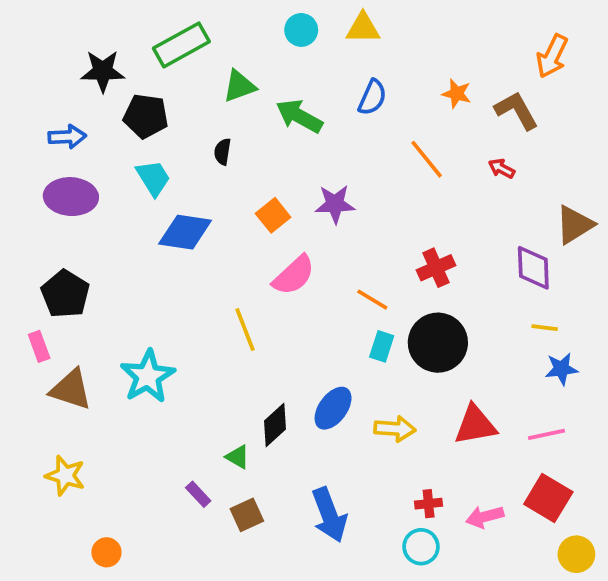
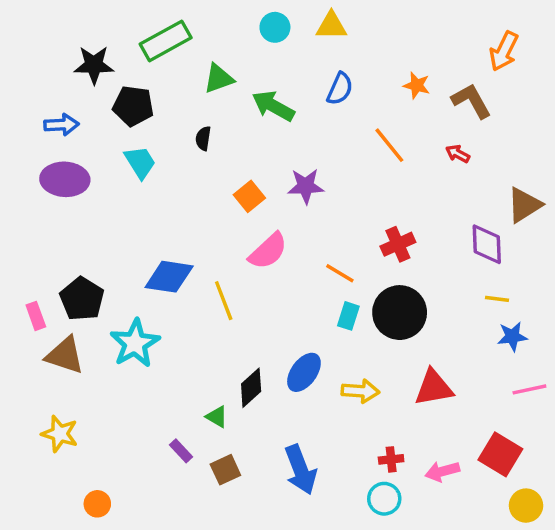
blue diamond: (185, 232) -> (169, 277), moved
black pentagon: (65, 294) -> (82, 299), moved
pink line: (546, 434) -> (529, 389), moved

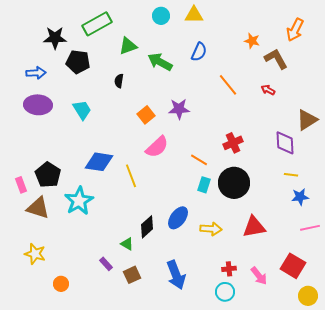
orange star: (417, 85) -> (252, 41), moved
cyan trapezoid: (140, 162) -> (82, 110), moved
pink arrow: (442, 471) -> (259, 276), turned -114
orange circle: (97, 504) -> (61, 284), moved

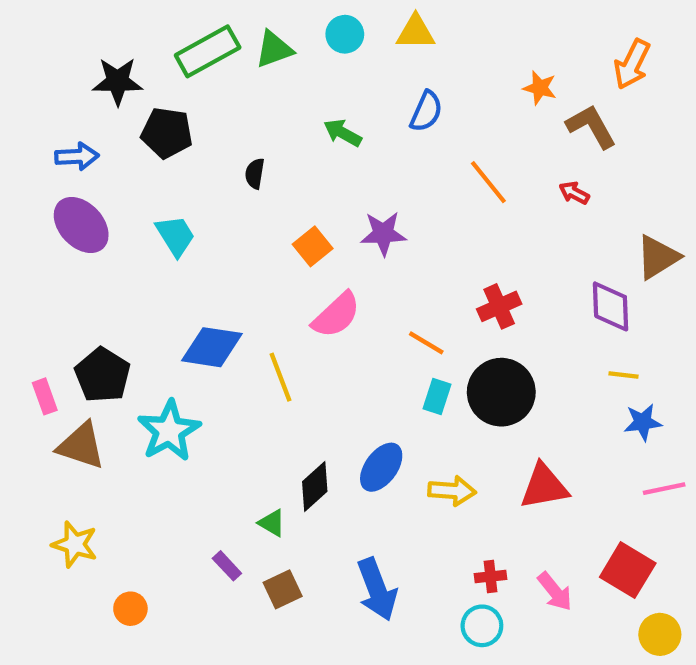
green triangle: (128, 46) -> (274, 49), moved
green arrow: (160, 62) -> (343, 133), size x0.7
purple ellipse: (38, 105) -> (81, 225), turned 44

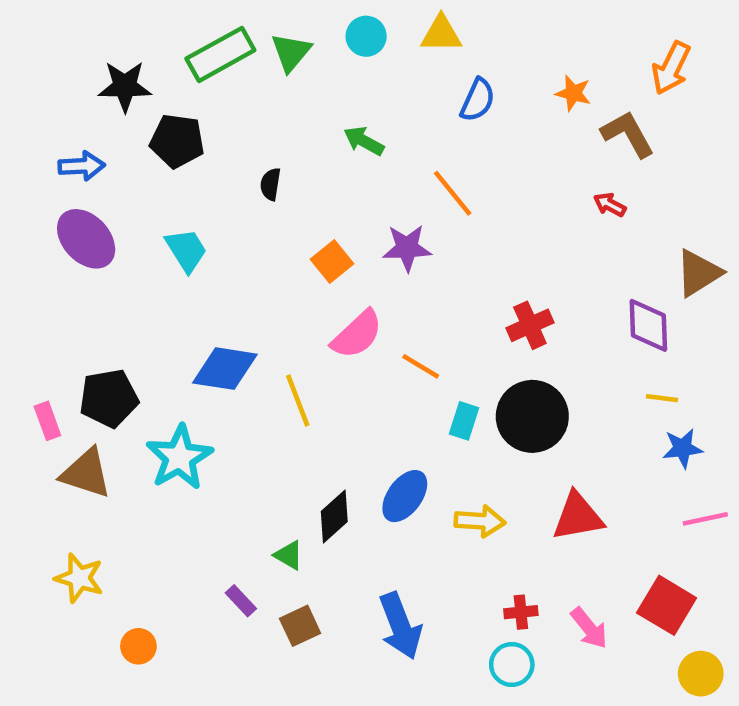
green triangle: (274, 49) -> (291, 52), turned -30
blue semicircle: (426, 111) -> (478, 100), moved
orange line: (488, 182) -> (453, 193), moved
orange line: (426, 343) -> (421, 366), moved
black pentagon: (103, 375) -> (109, 398), turned 30

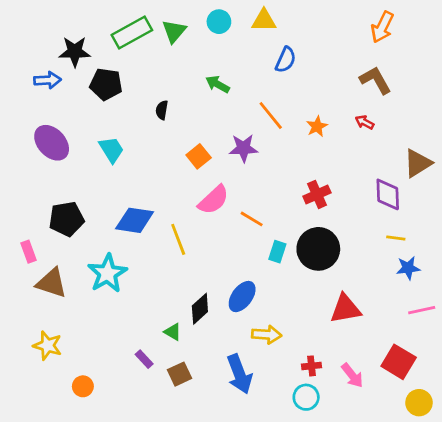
orange arrow: (671, 68) -> (382, 27), moved
orange star: (573, 93) -> (317, 126), moved, turned 30
blue arrow: (82, 166) -> (47, 80), moved
black pentagon: (109, 398) -> (67, 219), moved
yellow arrow: (480, 521) -> (267, 335), moved

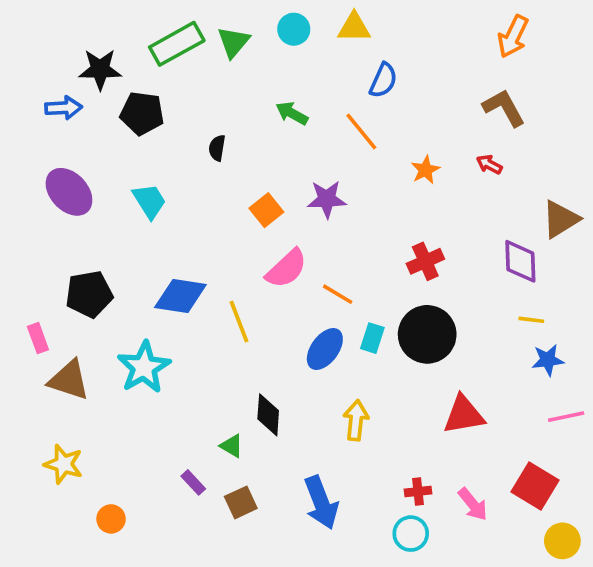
orange line: (271, 116) -> (361, 132), moved
blue ellipse: (242, 297) -> (325, 349), moved
black diamond: (200, 309) -> (268, 415), turned -44
yellow arrow: (267, 335) -> (356, 420), moved, turned -88

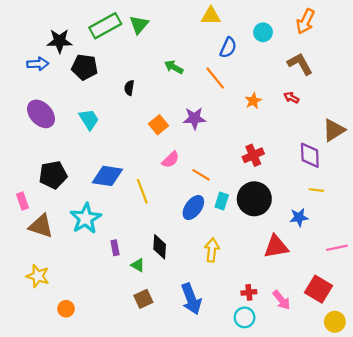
cyan circle: (294, 29) -> (263, 32), moved
pink semicircle: (286, 269) -> (171, 160), size x0.7
blue star: (548, 360) -> (299, 217), moved
purple rectangle: (193, 482) -> (115, 248), moved, turned 32

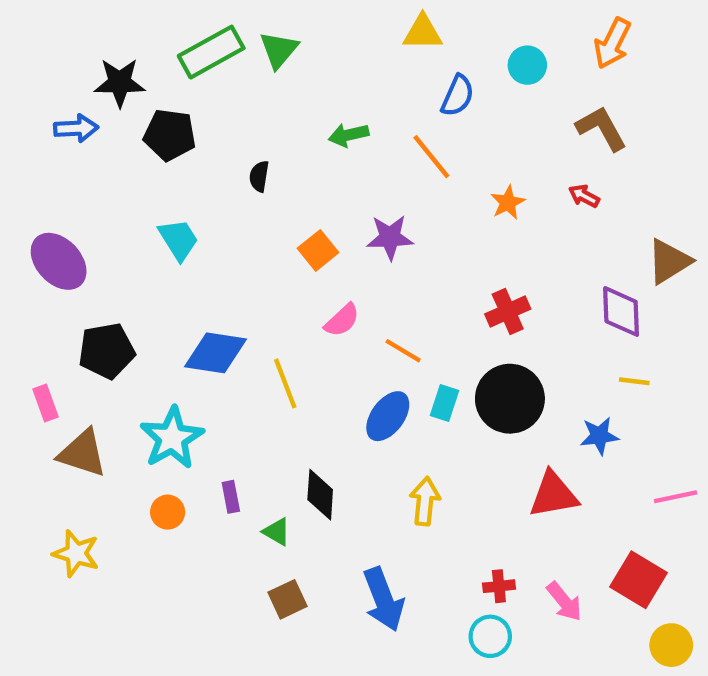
green arrow: (174, 67) -> (349, 135), turned -42
purple ellipse: (41, 114) -> (59, 261), moved
orange circle: (66, 309) -> (168, 512), moved

